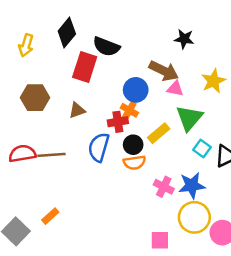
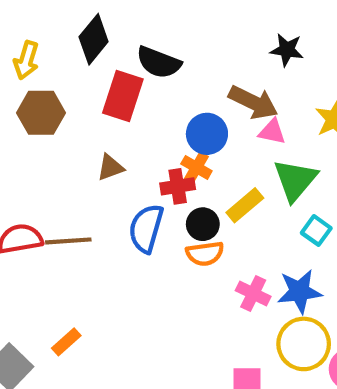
brown hexagon: (35, 98) -> (41, 113), moved

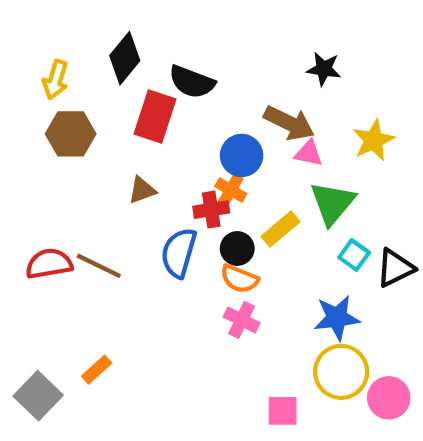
brown line: (68, 241) -> (99, 266), turned 30
orange semicircle: (205, 254) -> (239, 279), turned 30
pink cross: (253, 294) -> (242, 320), moved

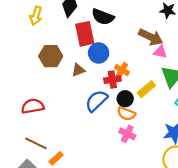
red rectangle: (155, 116) -> (85, 34), turned -30
brown hexagon: (71, 134) -> (51, 56), moved
blue circle: (242, 155) -> (99, 53), moved
blue semicircle: (179, 253) -> (96, 101), turned 30
brown line: (99, 266) -> (36, 143), moved

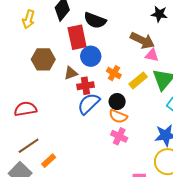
red cross: (112, 80) -> (85, 86), moved
yellow rectangle: (146, 89) -> (138, 80), moved
brown line: (36, 143) -> (29, 146), turned -60

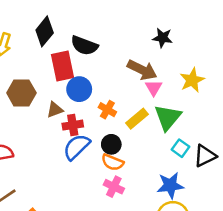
pink triangle: (152, 55) -> (154, 88), turned 48

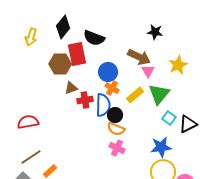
blue circle: (79, 89) -> (108, 72), moved
brown hexagon: (21, 93) -> (60, 64), moved
blue semicircle: (77, 147) -> (103, 105), moved, turned 135

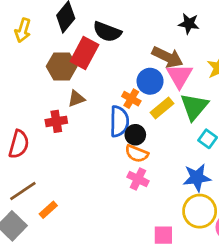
red rectangle: (77, 54) -> (84, 53), turned 40
pink triangle: (148, 71) -> (179, 76), size x1.5
blue circle: (108, 72) -> (150, 81), moved
red cross: (85, 100) -> (56, 121), moved
red semicircle: (28, 122) -> (19, 144), turned 115

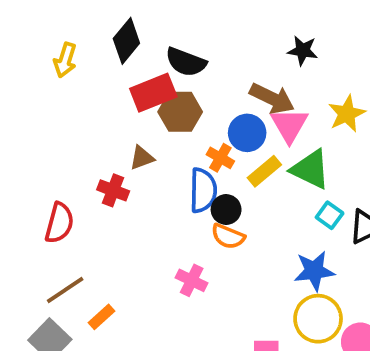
red rectangle: (84, 53) -> (153, 93), turned 40
brown hexagon: (62, 66) -> (180, 112), moved
green triangle: (194, 107) -> (310, 169), turned -44
red cross: (56, 121) -> (113, 190), turned 30
pink cross: (138, 179) -> (192, 280), moved

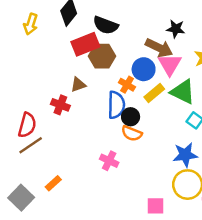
black star: (303, 50) -> (176, 29), moved
brown line: (65, 290) -> (31, 145), moved

